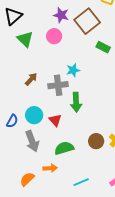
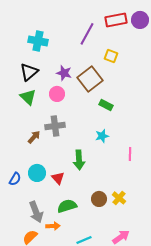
black triangle: (13, 16) -> (29, 72), moved
cyan star: (73, 70) -> (102, 136), moved
gray cross: (58, 85) -> (55, 126), moved
gray arrow: (32, 141) -> (36, 212), moved

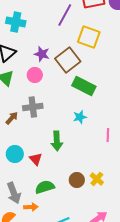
yellow square: (111, 56) -> (89, 37), size x1.6
green rectangle: (106, 105) -> (84, 86), size x1.6

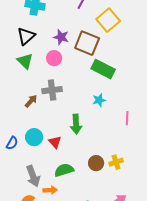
yellow square: (89, 37) -> (108, 20), turned 30
brown square: (68, 60) -> (87, 43), turned -30
yellow cross: (97, 179) -> (116, 162), turned 32

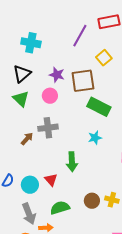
yellow square: (108, 20) -> (104, 58), size x0.7
brown square: (87, 43) -> (83, 81), turned -30
cyan circle: (34, 137) -> (30, 185), moved
yellow cross: (116, 162) -> (112, 200), turned 32

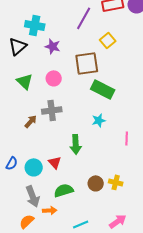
black triangle: (22, 74) -> (18, 46), moved
purple star: (57, 75) -> (53, 46), moved

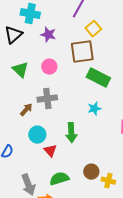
yellow square: (108, 40) -> (93, 29), moved
cyan circle: (34, 167) -> (37, 135), moved
yellow cross: (116, 182) -> (108, 181), moved

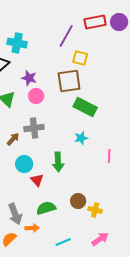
yellow square: (93, 29) -> (80, 58), turned -35
purple star: (48, 35) -> (29, 78), moved

